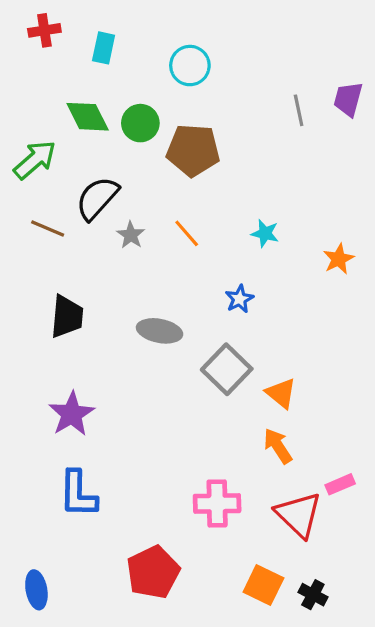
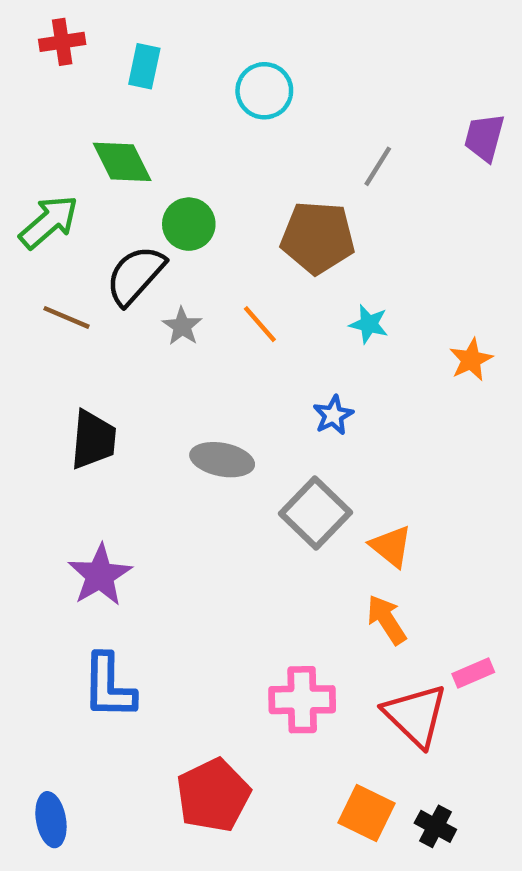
gray line: (299, 110) -> (378, 166), moved, turned 44
green circle: (140, 123) -> (189, 224), moved
brown pentagon: (193, 150) -> (318, 237), moved

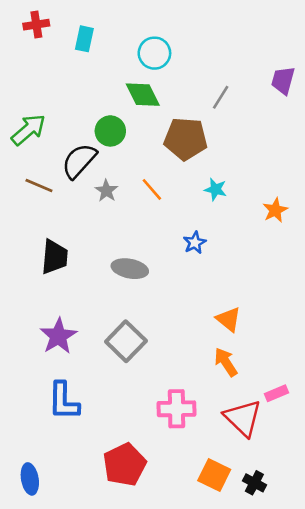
green diamond: (122, 162) -> (143, 95), moved
gray square: (315, 513) -> (126, 341), moved

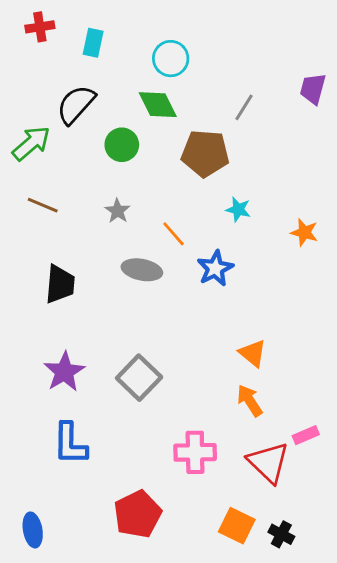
black semicircle: (79, 161) -> (76, 105), moved
orange line: (152, 189) -> (174, 234), moved
orange star: (275, 210) -> (304, 232), turned -30
blue star: (195, 243) -> (215, 268), size x1.4
gray ellipse: (130, 269) -> (142, 270), moved

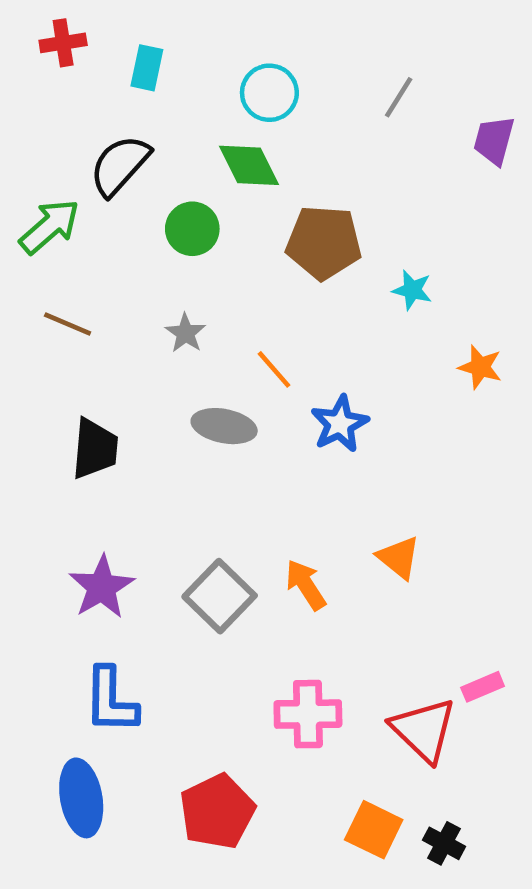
gray line: (244, 107) -> (399, 97), moved
cyan star: (238, 209) -> (412, 290), moved
orange arrow: (250, 401) -> (306, 585), moved
blue ellipse: (33, 530) -> (81, 798), moved, size x1.4

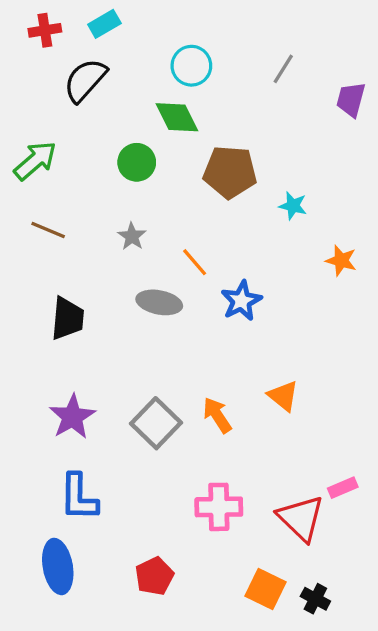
cyan rectangle: (147, 68) -> (104, 24), moved, turned 48
black semicircle: (120, 165) -> (85, 80), moved
red pentagon: (217, 812) -> (154, 576), size x0.7

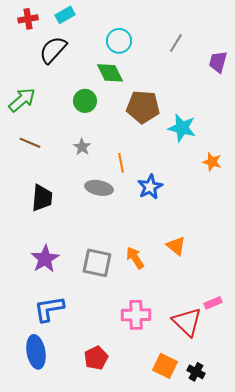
cyan star: (293, 206) -> (182, 128), size x1.6
orange line: (195, 262) -> (121, 163), turned 30
gray square: (156, 423) -> (97, 263), turned -32
blue L-shape: (79, 497) -> (49, 309), turned 80

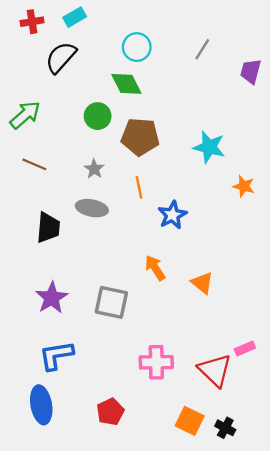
brown pentagon: (143, 107) -> (140, 137), moved
gray ellipse: (99, 188) -> (92, 208), moved
orange arrow: (135, 258) -> (155, 268), moved

